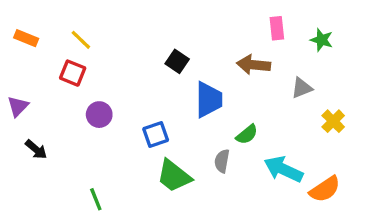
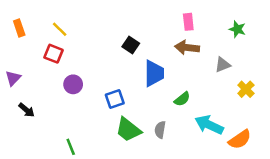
pink rectangle: (277, 28) -> (188, 22), moved
orange rectangle: (26, 38) -> (19, 28), turned 49
gray semicircle: (222, 161) -> (160, 130), moved

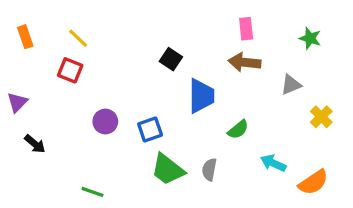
purple circle: (73, 84) -> (105, 122), moved
cyan arrow: (209, 125) -> (273, 163), size x0.7
green line: (71, 147) -> (92, 192), turned -49

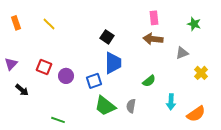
red square: (70, 70) -> (44, 67), moved
blue trapezoid: (201, 96) -> (113, 63), moved
cyan arrow: (273, 163) -> (171, 102), turned -112

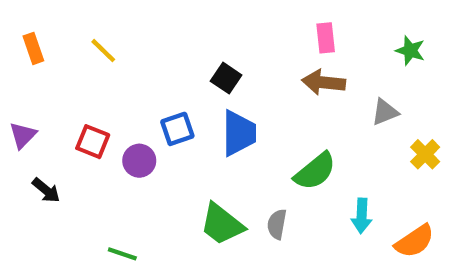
blue square: (94, 81) -> (177, 129), moved
green semicircle: (149, 81) -> (315, 171), size x1.5

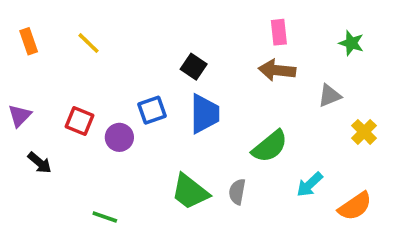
cyan arrow: (362, 216) -> (310, 184), turned 44

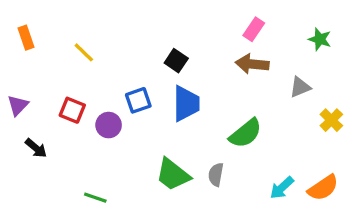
pink rectangle: (279, 32) -> (254, 29), turned 40
yellow line: (89, 43) -> (84, 52), moved
cyan arrow: (310, 184) -> (282, 188), moved

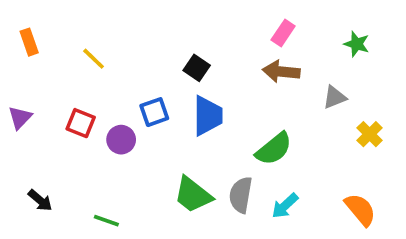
black arrow: (36, 148) -> (40, 200), moved
gray semicircle: (216, 175) -> (241, 195), size x1.4
cyan arrow: (282, 188) -> (285, 206), moved
orange semicircle: (323, 188) -> (360, 210), turned -96

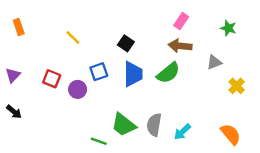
yellow line: (94, 59) -> (73, 38), moved
green semicircle: (274, 149) -> (168, 73), moved
black arrow: (40, 200) -> (14, 112), moved
green line: (106, 221) -> (99, 141), moved

